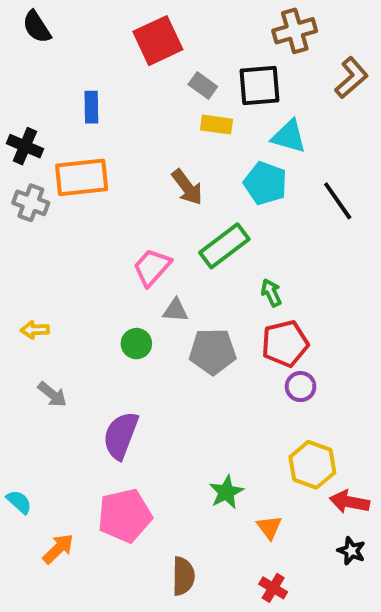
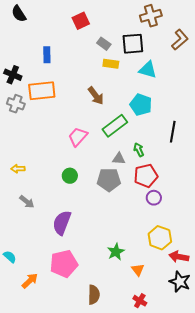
red square: (158, 41) -> (81, 21), size x0.7
cyan pentagon: (265, 183) -> (141, 105), moved
black line: (338, 201) -> (173, 132), moved, turned 45
gray triangle: (175, 310) -> (119, 159), moved
black star: (351, 551) -> (180, 282), size x1.5

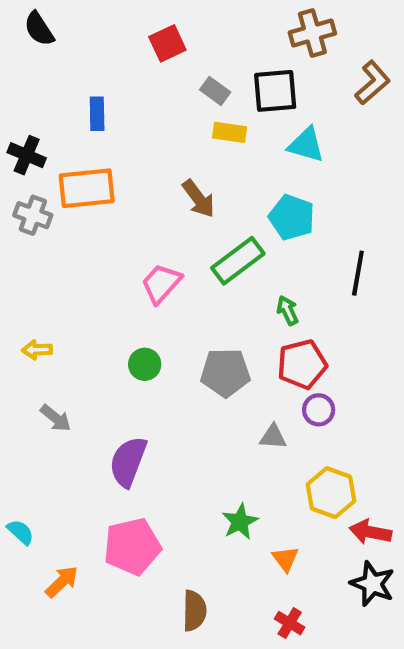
gray triangle: (119, 159) -> (273, 437), moved

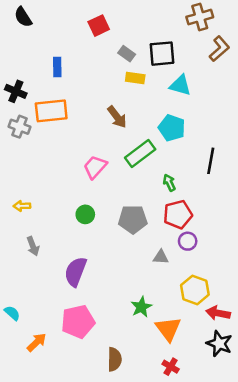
brown cross: (312, 33) -> (200, 17), moved
gray arrow: (56, 418) -> (33, 246), turned 30
orange triangle: (285, 559) -> (168, 329), size x1.6

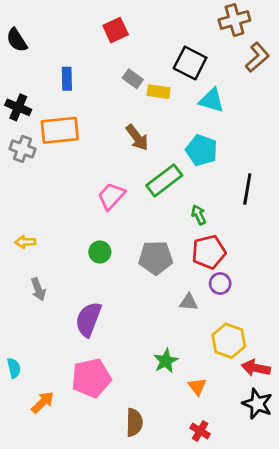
black semicircle: (23, 17) -> (17, 40), moved
gray rectangle: (127, 54) -> (133, 79), moved
black square: (162, 54) -> (190, 63), turned 32
cyan semicircle: (12, 313) -> (14, 368), turned 35
orange triangle: (168, 329) -> (197, 387), size x0.6

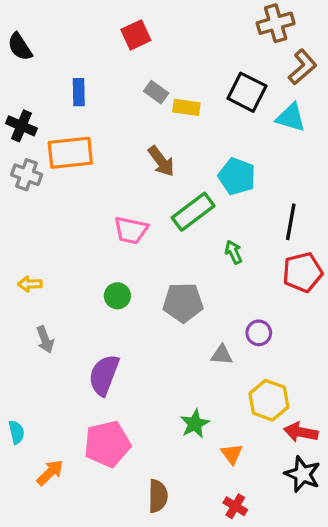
black square: (190, 63) -> (247, 92), moved
cyan triangle: (212, 100) -> (291, 117), moved
pink trapezoid: (111, 196) -> (131, 230), turned -120
red pentagon: (209, 252) -> (303, 272), moved

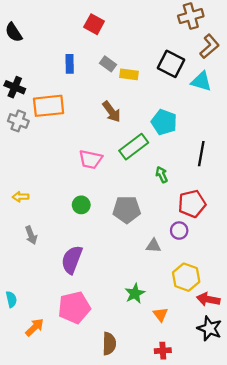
red square: (136, 35) -> (94, 24), turned -36
blue rectangle: (79, 92) -> (70, 64), moved
red pentagon: (303, 272) -> (192, 204), moved
red cross: (235, 506) -> (163, 351), turned -35

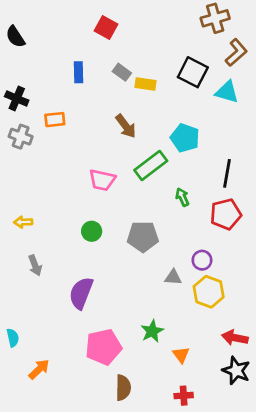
orange rectangle: (49, 106) -> (55, 120), size x0.6
red pentagon: (192, 204) -> (226, 214), moved
yellow hexagon: (186, 277) -> (209, 292), moved
pink pentagon: (74, 307) -> (103, 347), moved

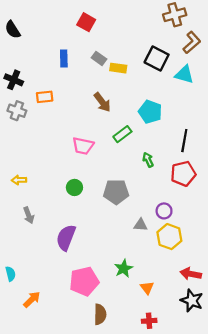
green rectangle: (151, 166) -> (122, 134), size x0.7

